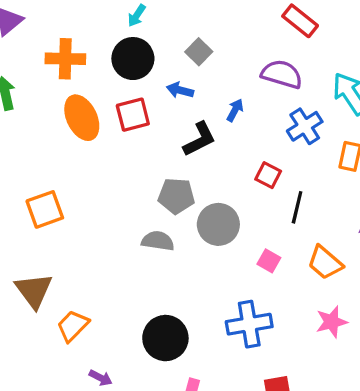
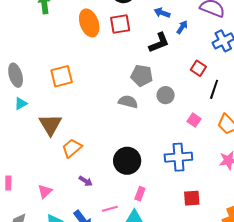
blue arrow: (180, 90) -> (162, 13), moved
gray circle: (218, 224) -> (166, 95), size x0.7

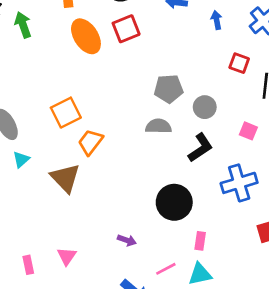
blue arrow: (182, 27) -> (217, 20), moved, turned -32
black L-shape: (159, 43) -> (200, 148), moved
orange trapezoid: (72, 148) -> (90, 142), moved
pink triangle: (45, 191) -> (67, 256), moved

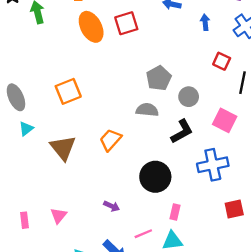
gray pentagon: (169, 89) -> (159, 78), turned -30
pink square: (248, 131) -> (225, 120), size x1.5
orange trapezoid: (90, 142) -> (110, 140), moved

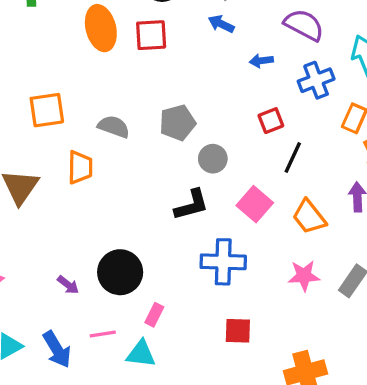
blue arrow: (205, 22) -> (261, 61), turned -105
red square: (222, 61) -> (271, 121), turned 30
gray semicircle: (147, 110) -> (114, 127), moved
orange trapezoid: (110, 140) -> (80, 167), moved, turned 125
black circle: (155, 177) -> (120, 272), moved

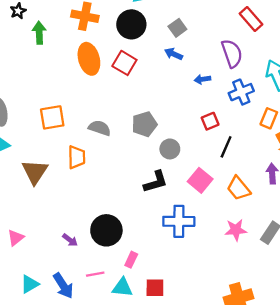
purple semicircle: (304, 25) -> (232, 53), turned 44
red square: (151, 35) -> (124, 63), turned 35
red square: (238, 331) -> (155, 288), moved

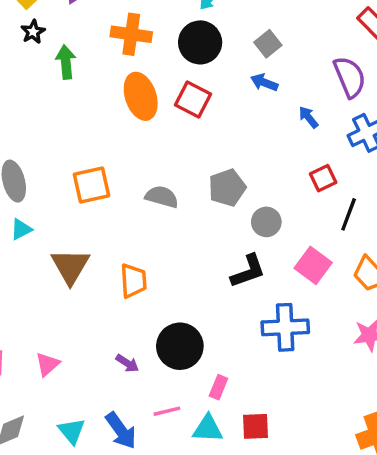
blue arrow: (202, 79) -> (308, 117), turned 63
orange trapezoid: (77, 157) -> (133, 281), moved
cyan triangle: (30, 284) -> (72, 431), turned -36

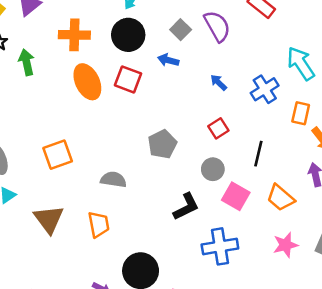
purple semicircle: (350, 77) -> (217, 26), moved
blue arrow: (264, 82) -> (168, 60), moved
red square: (323, 178) -> (218, 128), moved
gray semicircle: (162, 197) -> (113, 180), moved
gray circle: (266, 222) -> (213, 169), moved

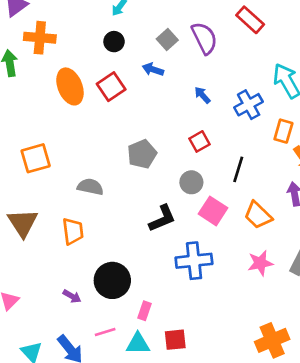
orange cross: (74, 35) -> (40, 38), moved
black circle: (128, 35) -> (114, 42), size x0.6
red square: (128, 79) -> (111, 87), turned 32

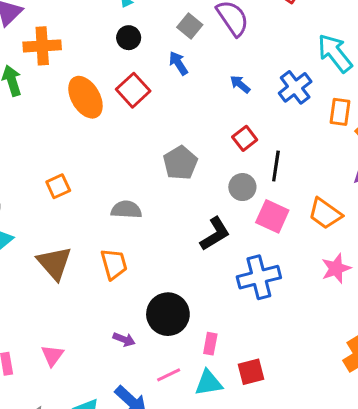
blue arrow: (153, 69) -> (178, 63), turned 48
orange square: (36, 158) -> (58, 186), size x0.7
black line: (238, 169) -> (276, 166), moved

